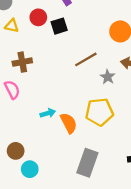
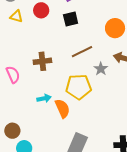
black square: (59, 26) -> (71, 19), moved
brown cross: (22, 62) -> (42, 61), moved
yellow pentagon: (99, 112) -> (79, 87), moved

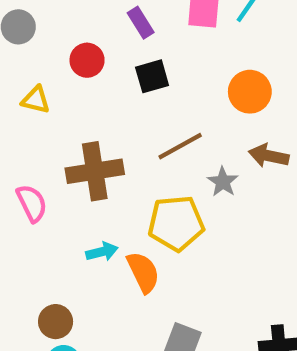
yellow triangle: (16, 16) -> (36, 100), moved
brown cross: (42, 61) -> (95, 171), size x1.4
brown circle: (12, 131) -> (56, 322), moved

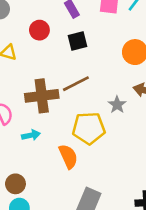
brown line: (180, 146) -> (76, 84), moved
cyan arrow: (102, 252) -> (31, 135), moved

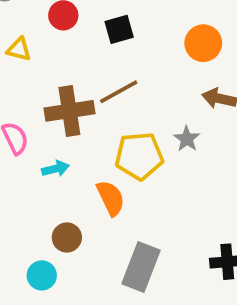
gray star: (117, 105) -> (187, 139), moved
brown circle: (15, 184) -> (67, 237), moved

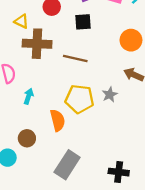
brown line: (119, 92) -> (75, 59), turned 30
brown cross: (69, 111) -> (37, 44), moved
cyan arrow: (55, 169) -> (29, 96), turned -70

